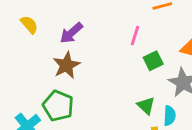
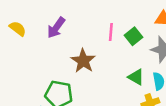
pink line: (135, 35) -> (111, 32), moved
brown star: (66, 65) -> (83, 61), moved

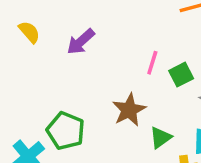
brown star: (83, 61) -> (129, 110), moved
green triangle: (136, 77) -> (161, 138), moved, turned 42

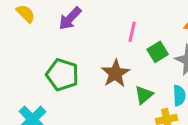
green square: (181, 75) -> (158, 52), moved
green pentagon: (66, 131) -> (62, 75), moved

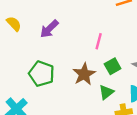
green square: (158, 52) -> (113, 66), moved

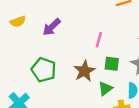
yellow semicircle: (14, 24) -> (18, 22), turned 112
green square: (113, 66) -> (112, 64), turned 35

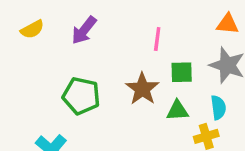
green triangle: (105, 89) -> (177, 110), turned 42

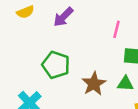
brown star: (142, 89) -> (94, 84), moved

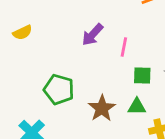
purple arrow: (63, 17) -> (93, 35), moved

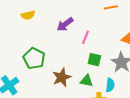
yellow semicircle: (22, 33) -> (28, 15), moved

